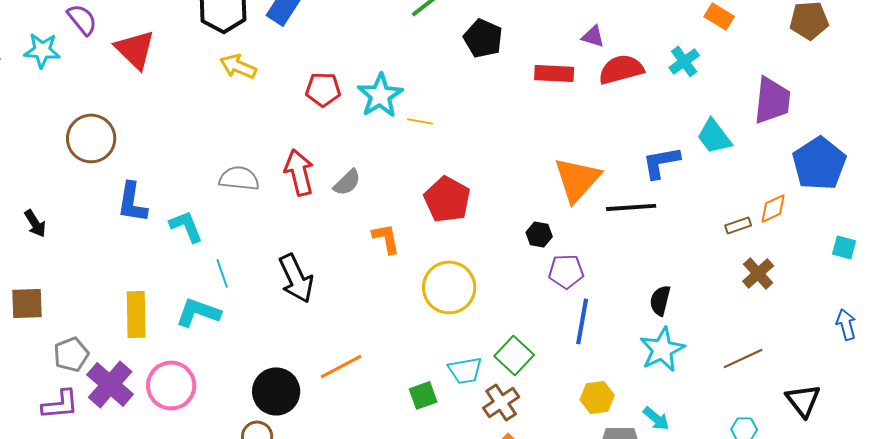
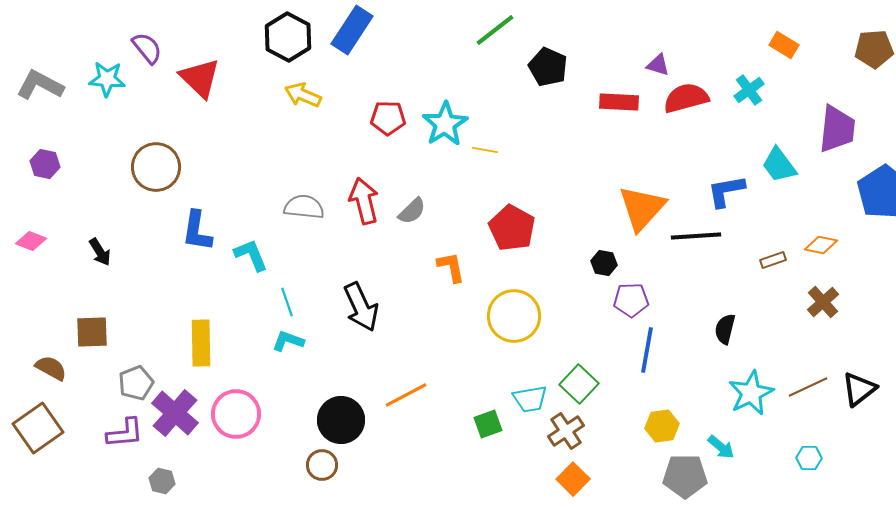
orange diamond: (773, 208) -> (821, 245), moved, turned 36
brown rectangle: (738, 225) -> (773, 260), moved
cyan L-shape: (198, 312) -> (288, 341), moved, size x0.7
cyan star: (662, 349) -> (751, 393), moved
black triangle: (803, 400) -> (859, 389), moved, turned 30

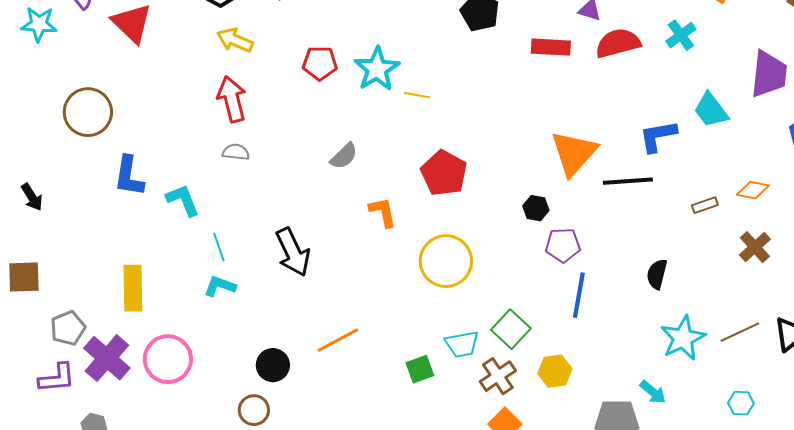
red arrow: (364, 201) -> (232, 99), moved
gray semicircle: (304, 207) -> (236, 152), size x0.7
black circle: (341, 420) -> (273, 365), size x0.7
yellow hexagon: (662, 426) -> (555, 371), moved

